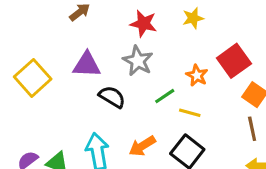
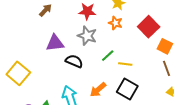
orange star: (197, 75) -> (115, 23), moved
yellow square: (33, 78) -> (18, 73), moved

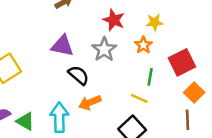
green line: (108, 56) -> (150, 77), moved, turned -56
orange arrow: (98, 90) -> (90, 103), moved

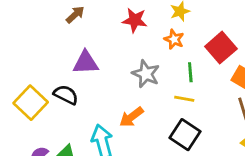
gray star: (104, 49) -> (146, 74), moved
black semicircle: (78, 75) -> (66, 95), moved

